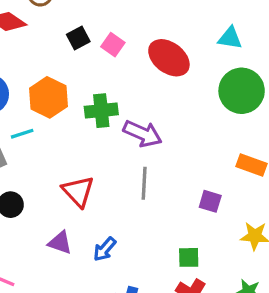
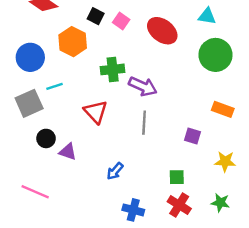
black square: (78, 38) -> (96, 16), turned -35
orange hexagon: (48, 97) -> (73, 42), moved
red triangle: (78, 191) -> (96, 112), moved
purple triangle: (60, 243) -> (68, 152), moved

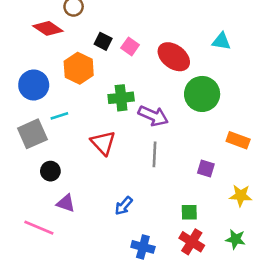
green circle: (216, 55) -> (202, 94), moved
purple triangle: (68, 152) -> (66, 203), moved

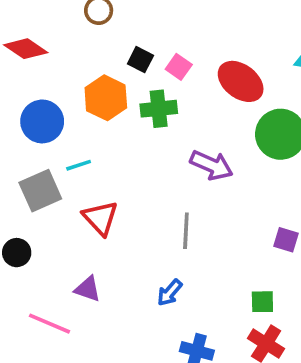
red diamond: (48, 28) -> (26, 49), moved
green cross: (121, 98) -> (159, 109), moved
red triangle: (103, 143) -> (100, 218), moved
gray line: (155, 154) -> (186, 231), moved
black circle: (50, 171) -> (17, 253), moved

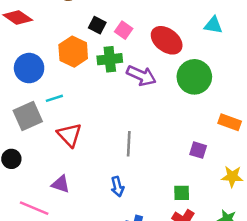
purple arrow: (211, 165) -> (141, 76), moved
blue arrow: (170, 293) -> (117, 187), turned -54

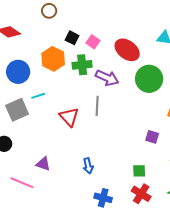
red triangle: (69, 135) -> (69, 117), moved
gray line: (129, 144) -> (97, 106), moved

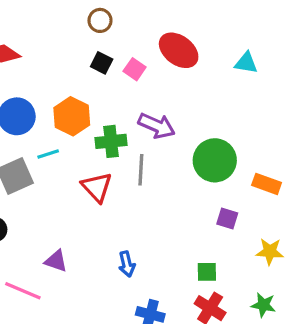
brown circle: (49, 11) -> (100, 20), moved
red ellipse: (127, 50) -> (179, 50), moved
orange hexagon: (53, 59) -> (72, 116), moved
green cross: (82, 65) -> (111, 141), moved
green circle: (149, 79) -> (215, 160), moved

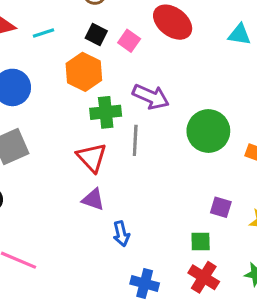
orange hexagon: (72, 116) -> (84, 72), moved
cyan line: (48, 154) -> (43, 33), moved
purple square: (227, 218) -> (221, 207), moved
purple triangle: (56, 261) -> (93, 199), moved

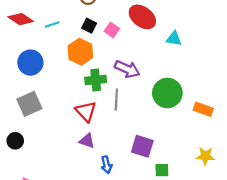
cyan triangle: (239, 35) -> (174, 39), moved
purple square: (221, 207) -> (142, 146), moved, size x1.5

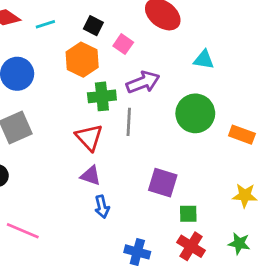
pink square: (112, 30) -> (123, 44), moved
cyan triangle: (174, 39) -> (204, 60), moved
purple arrow: (127, 69) -> (143, 82), turned -45
blue arrow: (107, 165) -> (102, 207), moved

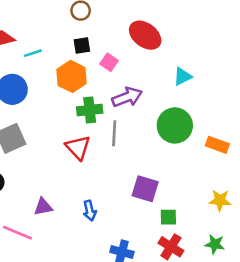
cyan line: (45, 24) -> (33, 53), moved
black square: (93, 26) -> (82, 45), turned -36
cyan triangle: (204, 60) -> (183, 76), turned -36
purple triangle: (91, 176) -> (43, 207), moved, turned -30

